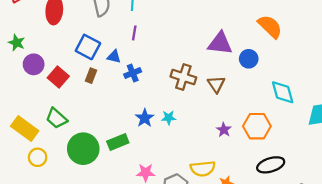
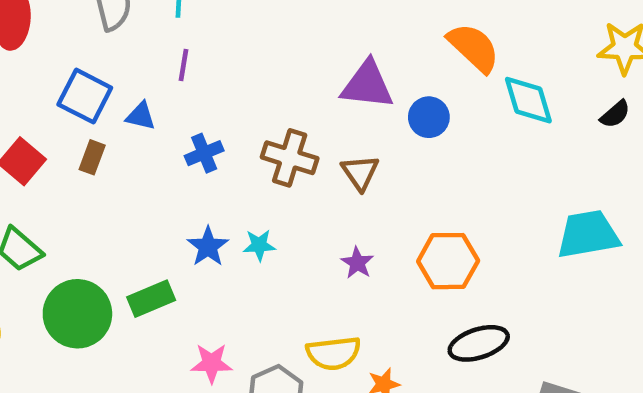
blue cross: (133, 73) -> (204, 153), moved
cyan diamond: (283, 92) -> (528, 100), moved
purple star: (224, 130) -> (357, 263), moved

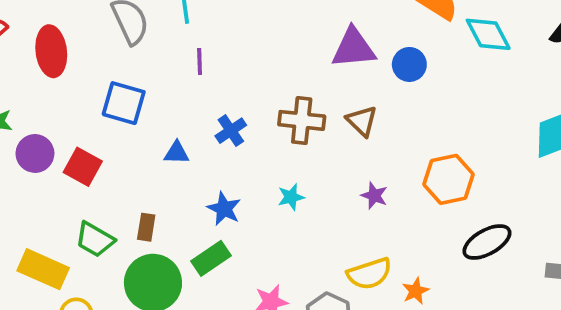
blue triangle: (141, 116) -> (177, 153), moved
brown rectangle: (92, 157) -> (146, 227), moved
blue star: (208, 247) -> (224, 209), moved

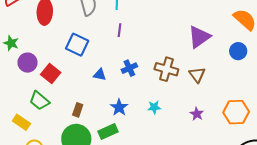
purple triangle: (354, 48) -> (199, 37), turned -40
blue circle: (409, 64) -> (238, 51), moved
green trapezoid: (95, 239) -> (39, 101), moved
yellow rectangle: (43, 269) -> (21, 122), size x0.7

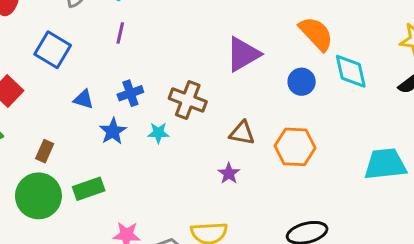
brown triangle: (197, 75) -> (242, 133), moved, turned -48
blue star: (119, 107) -> (113, 131), moved
cyan star: (154, 107) -> (158, 133), moved
orange hexagon: (236, 112) -> (295, 147), moved

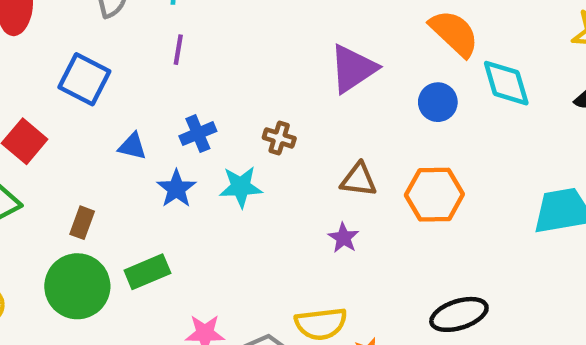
brown cross: (188, 100) -> (279, 138), size x0.6
cyan star: (158, 133) -> (241, 187), size x1.4

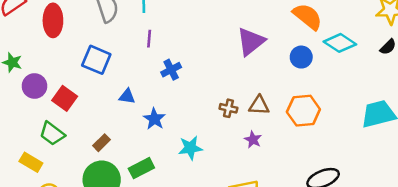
cyan diamond: (506, 83) -> (340, 43), turned -36
blue cross: (198, 134) -> (171, 70), moved
brown cross: (279, 138) -> (228, 108), moved
cyan star: (241, 187) -> (190, 148), moved
brown rectangle: (82, 223) -> (101, 143), turned 30

